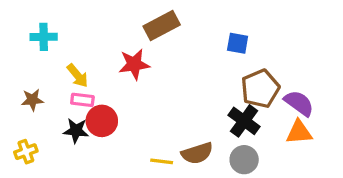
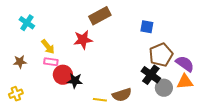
cyan cross: (44, 37) -> (27, 23), turned 35
black star: (76, 131) -> (75, 81), moved
gray circle: (244, 160) -> (164, 88), moved

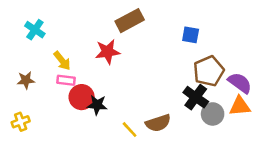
yellow line: (100, 100) -> (130, 130), turned 40

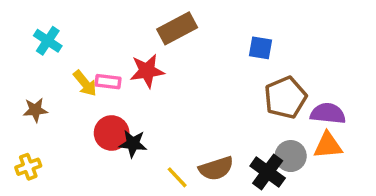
pink rectangle: (66, 80) -> (108, 82), moved
purple semicircle: (240, 83) -> (328, 113), turned -30
black cross: (196, 97) -> (268, 172), moved

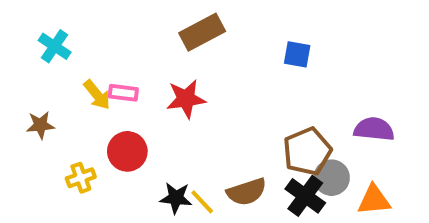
red star: (147, 71) -> (186, 99), moved
brown pentagon: (285, 98) -> (307, 151), moved
black star: (133, 144) -> (176, 198), moved
orange triangle: (328, 145) -> (374, 200), moved
yellow cross: (28, 167) -> (81, 178), moved

